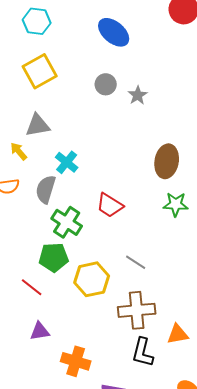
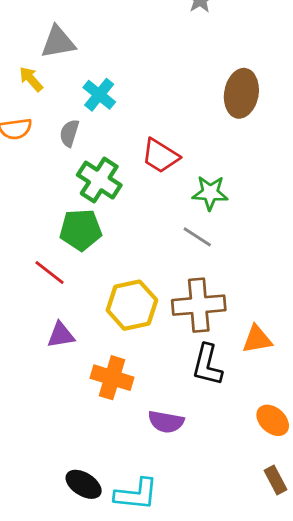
gray semicircle: (46, 189) -> (69, 133), size x0.7
green star: (176, 204) -> (210, 193), moved
yellow hexagon: (92, 279) -> (132, 305), moved

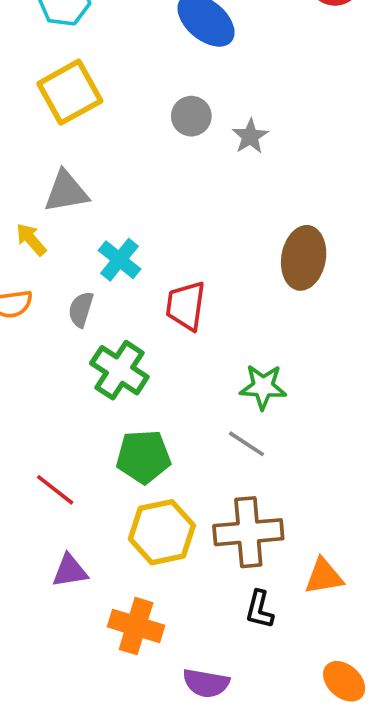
red trapezoid: (160, 156) -> (186, 306), moved, turned 66
green pentagon: (81, 230) -> (143, 457), moved
black L-shape: (207, 365) -> (259, 609), size x0.7

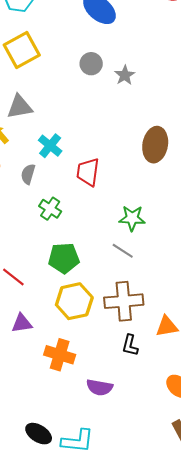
green cross: (119, 370) -> (50, 209), size x0.7

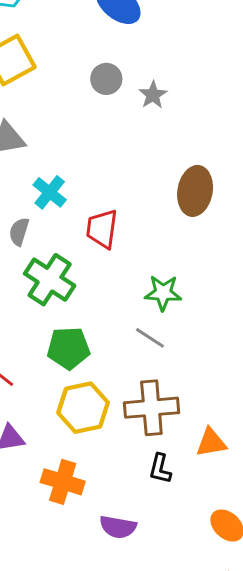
green cross: (50, 209) -> (50, 280), size x1.6

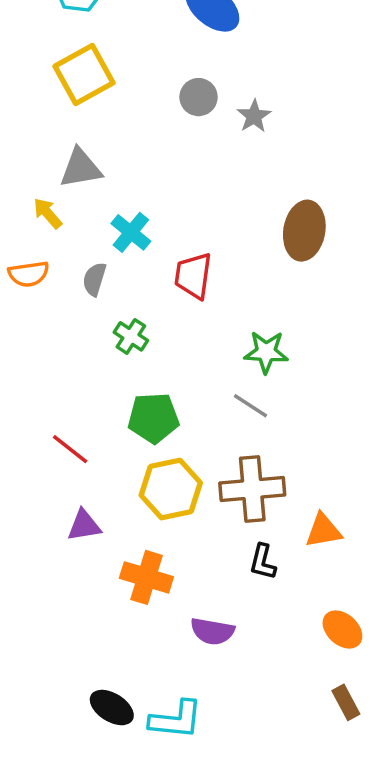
green cross: (50, 280) -> (131, 336), size x0.6

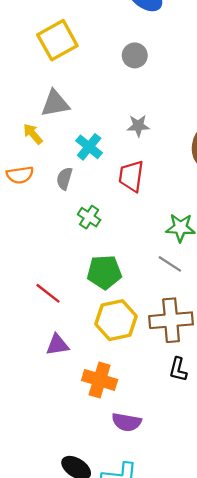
gray star: (254, 116) -> (138, 126), moved, turned 30
purple semicircle: (212, 631) -> (127, 422), moved

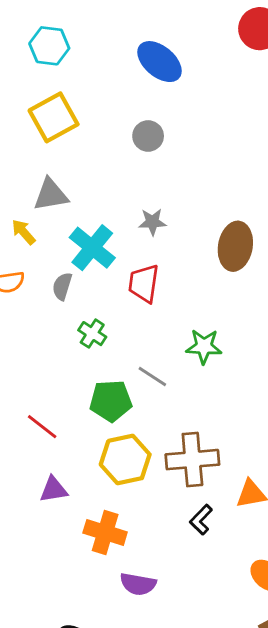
cyan cross: (89, 147) -> (92, 248), size x1.4
gray line: (170, 264) -> (152, 376), moved
black L-shape: (178, 369) -> (201, 520), turned 30

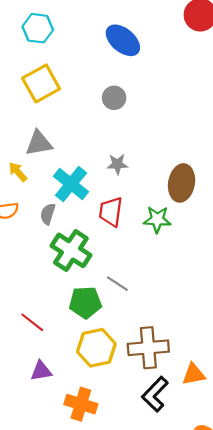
green cross: (92, 334) -> (71, 250), size x1.8
green star: (204, 346) -> (157, 219), moved
black L-shape: (201, 520) -> (155, 394), size x1.5

